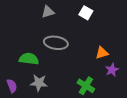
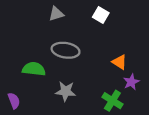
orange triangle: (102, 53) -> (120, 62), turned 48
gray star: (39, 83) -> (66, 91), moved
green cross: (86, 86) -> (112, 101), moved

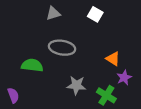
gray star: (66, 91) -> (76, 85), moved

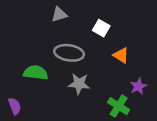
white square: (95, 14) -> (101, 28), moved
orange triangle: (113, 59) -> (121, 55), moved
gray star: (76, 85) -> (79, 84), moved

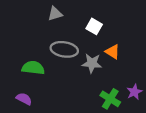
gray star: (79, 84) -> (92, 63), moved
purple star: (138, 86) -> (134, 92), moved
purple semicircle: (15, 106) -> (24, 99), moved, turned -42

